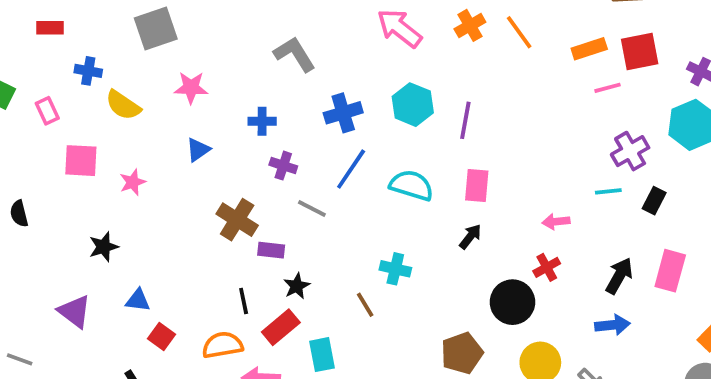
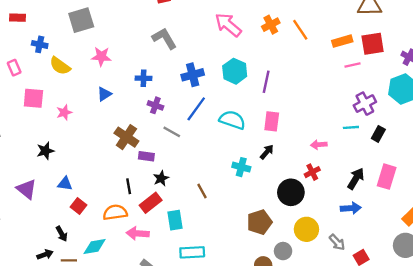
cyan cross: (395, 269) -> (241, 167), moved

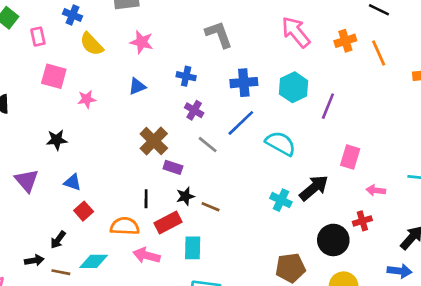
pink rectangle: (272, 121) -> (350, 157), moved
black arrow: (267, 152) -> (314, 188), size x1.6
brown line: (202, 191) -> (211, 207), moved, turned -49
black arrow: (62, 234) -> (58, 240), turned 56

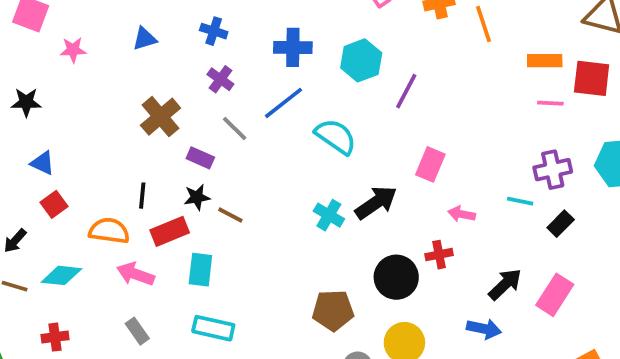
purple rectangle: (173, 167) -> (200, 158), moved

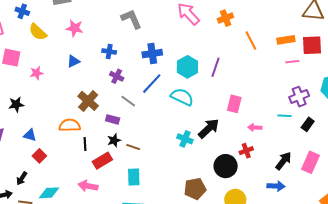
orange line: (483, 24) -> (251, 41), moved
cyan hexagon: (361, 60) -> (187, 67), moved
orange semicircle: (109, 231) -> (70, 125), moved
cyan rectangle: (200, 270) -> (134, 177), moved

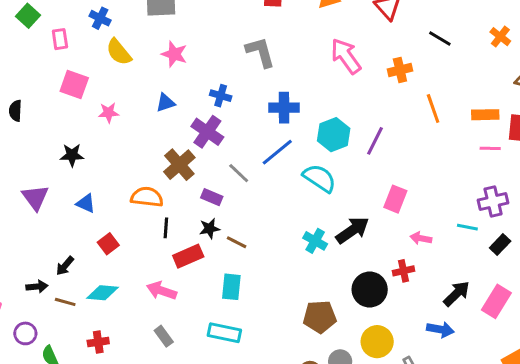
purple cross: (117, 76) -> (207, 132), moved, size x1.5
red square: (39, 156) -> (108, 244), moved

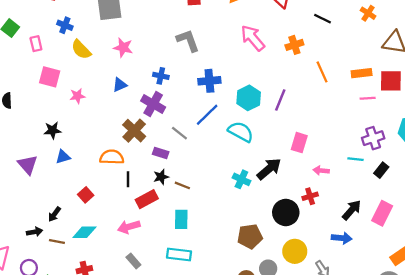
blue triangle: (86, 203) -> (63, 157), moved, turned -35
pink arrow: (162, 291) -> (129, 227), turned -30

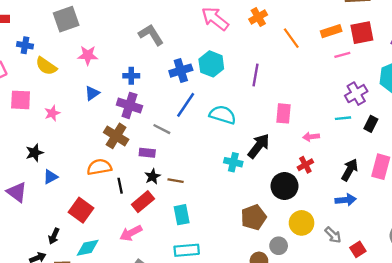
cyan hexagon: (249, 98) -> (211, 64), moved
red square: (86, 195) -> (81, 210), size x1.5

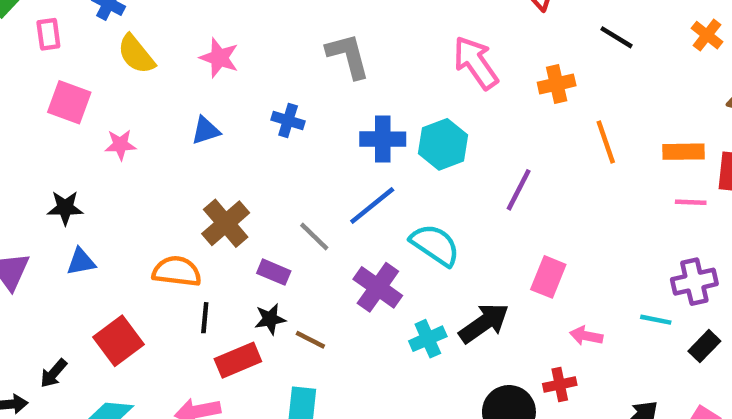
purple cross: (129, 105) -> (378, 287), moved
cyan cross: (233, 162) -> (428, 339), turned 36

